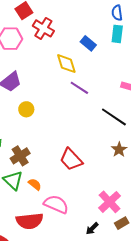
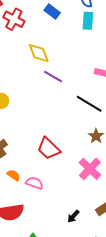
blue rectangle: (88, 43) -> (52, 12), moved
pink cross: (110, 202) -> (90, 169), moved
pink semicircle: (56, 204) -> (34, 183), moved, size x0.7

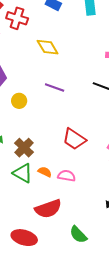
purple line: (53, 77) -> (55, 88), moved

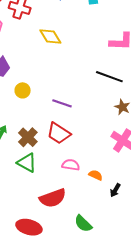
purple line: (55, 88) -> (62, 103), moved
red trapezoid: (74, 139) -> (59, 133), moved
orange semicircle: (45, 172) -> (96, 175), moved

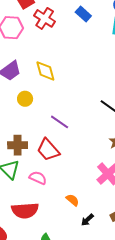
yellow diamond: (50, 36) -> (45, 71), moved
brown cross: (28, 137) -> (18, 145), turned 30
pink semicircle: (71, 165) -> (38, 178), moved

